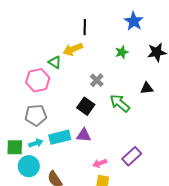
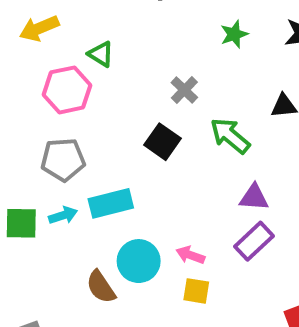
yellow arrow: (73, 49) -> (39, 28), moved
purple triangle: (84, 135) -> (254, 197), moved
pink arrow: (100, 163) -> (190, 255), turned 40
cyan circle: (29, 166) -> (139, 261), moved

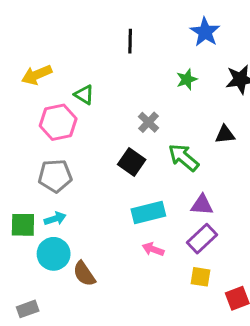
cyan rectangle: (111, 203) -> (148, 213), moved
cyan circle: (139, 261) -> (54, 254), moved
yellow square: (196, 291) -> (200, 277), moved

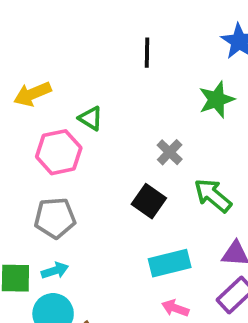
green star: (187, 79) -> (217, 100), size x1.4

